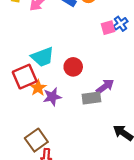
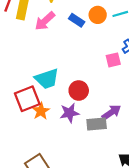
pink square: (108, 28) -> (113, 60), moved
purple star: (52, 97) -> (69, 113), moved

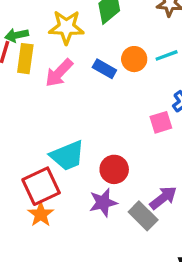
orange star: (41, 111) -> (41, 214), moved
gray rectangle: (97, 124) -> (143, 216), turned 54

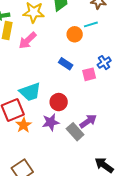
cyan line: (167, 55) -> (91, 24), moved
blue rectangle: (104, 69) -> (66, 64), moved
orange star: (41, 214) -> (24, 125), moved

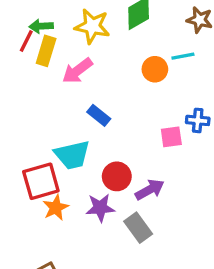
blue cross: (104, 63) -> (198, 120), turned 32
blue rectangle: (66, 64) -> (99, 115), moved
purple arrow: (88, 121) -> (150, 190), moved

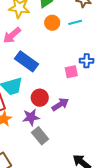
orange circle: (155, 69) -> (52, 23), moved
blue rectangle: (99, 115) -> (27, 61), size x1.6
gray rectangle: (138, 228) -> (40, 136), moved

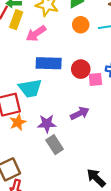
blue rectangle: (27, 61) -> (49, 63), turned -40
red circle: (40, 98) -> (81, 69), moved

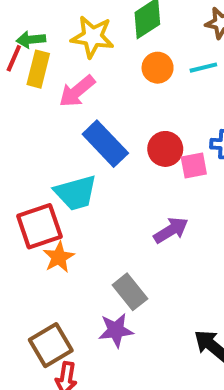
blue rectangle: (49, 63) -> (105, 144), turned 50
purple star: (47, 124) -> (116, 330), moved

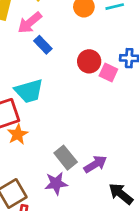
blue rectangle: (105, 144) -> (43, 45), moved, size x0.6
pink square: (194, 166) -> (108, 72), turned 36
purple arrow: (171, 230) -> (95, 164), moved

